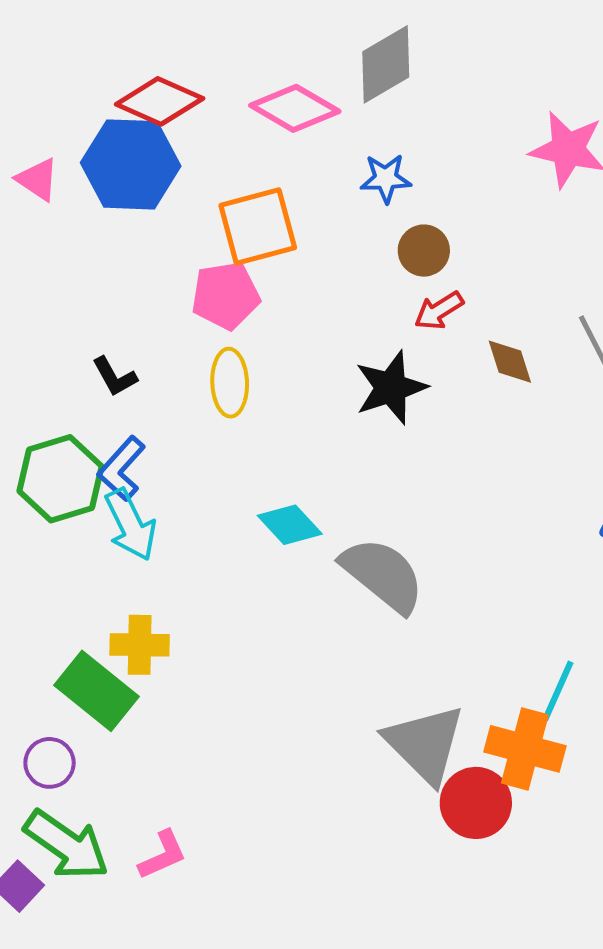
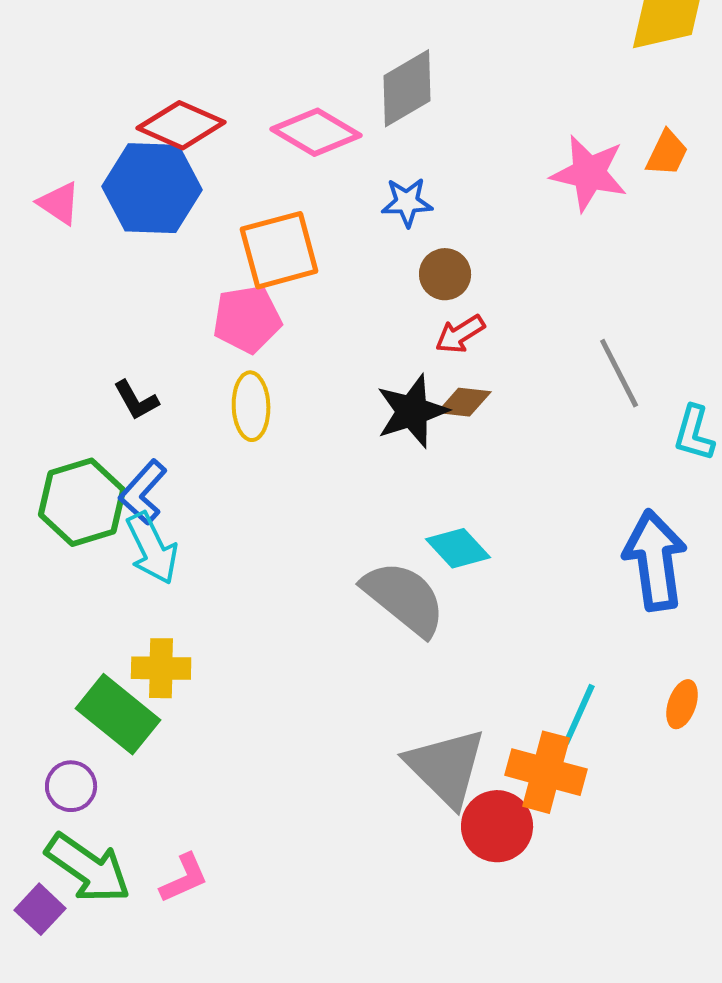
brown diamond: (510, 362) -> (464, 402), moved, turned -66
cyan diamond: (290, 525) -> (458, 548), moved

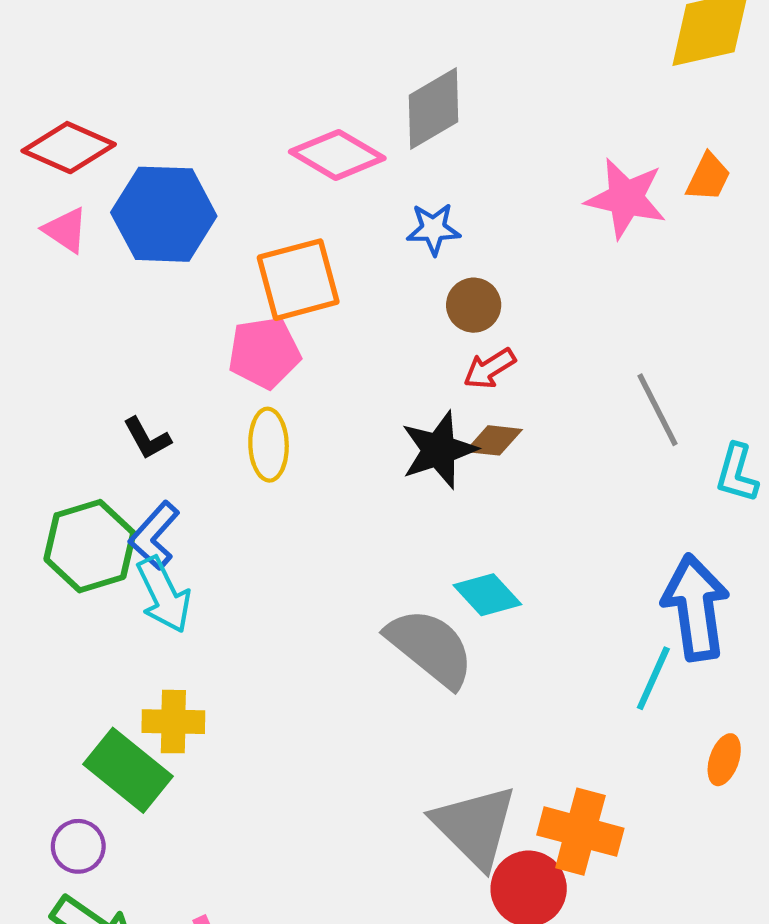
red diamond: (181, 125) -> (69, 148), moved
cyan line: (579, 714) -> (653, 678), moved

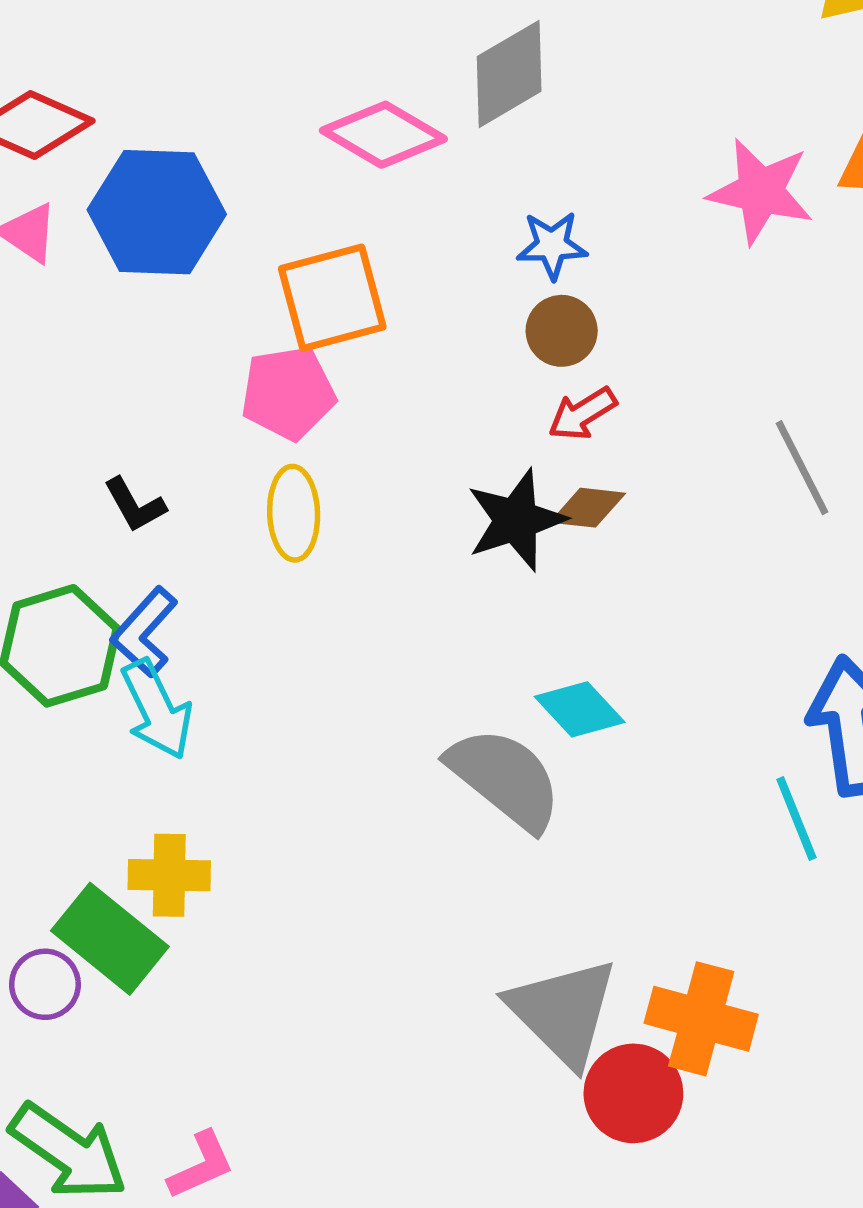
blue star: (433, 229) -> (552, 245), moved
cyan line: (653, 678) -> (796, 819), turned -46
purple circle: (78, 846) -> (45, 984), moved

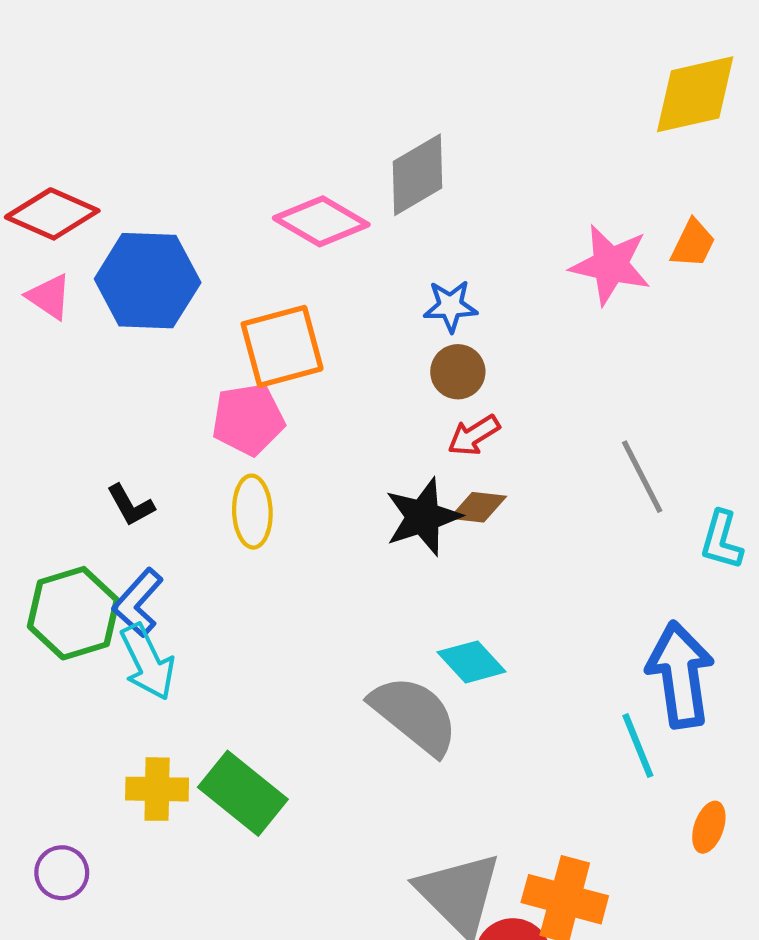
green rectangle: (110, 939) -> (243, 793), moved

